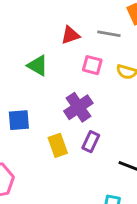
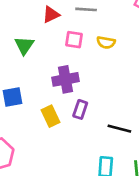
green triangle: (38, 65) -> (24, 45), turned 40
purple cross: (78, 107) -> (66, 79), turned 30

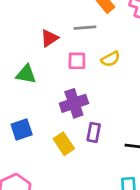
yellow semicircle: (106, 42) -> (110, 59), turned -30
green triangle: (24, 45) -> (26, 74), turned -45

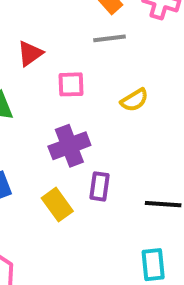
gray line: (85, 28) -> (109, 38), moved
yellow semicircle: (110, 59) -> (134, 100), moved

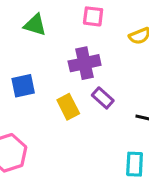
purple rectangle: (99, 186) -> (103, 98), turned -65

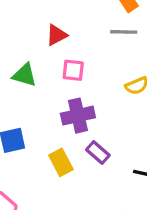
pink square: (93, 16) -> (73, 70), moved

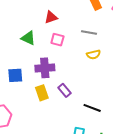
gray line: (124, 32) -> (89, 33), moved
purple cross: (78, 116) -> (45, 68), moved

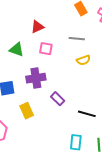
yellow rectangle: (42, 93) -> (27, 111), moved

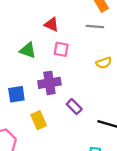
red triangle: (37, 27) -> (51, 24), turned 48
gray line: (77, 39) -> (95, 26), moved

